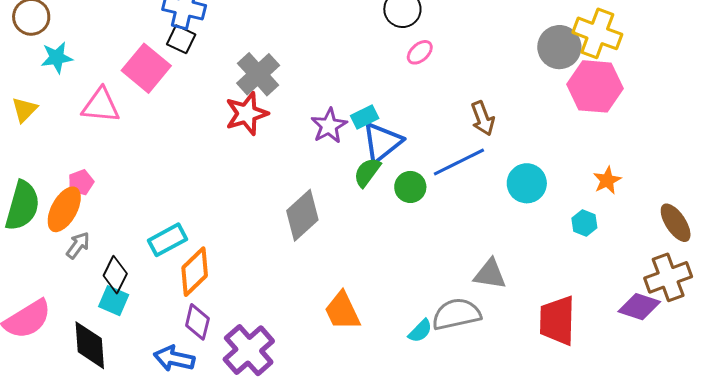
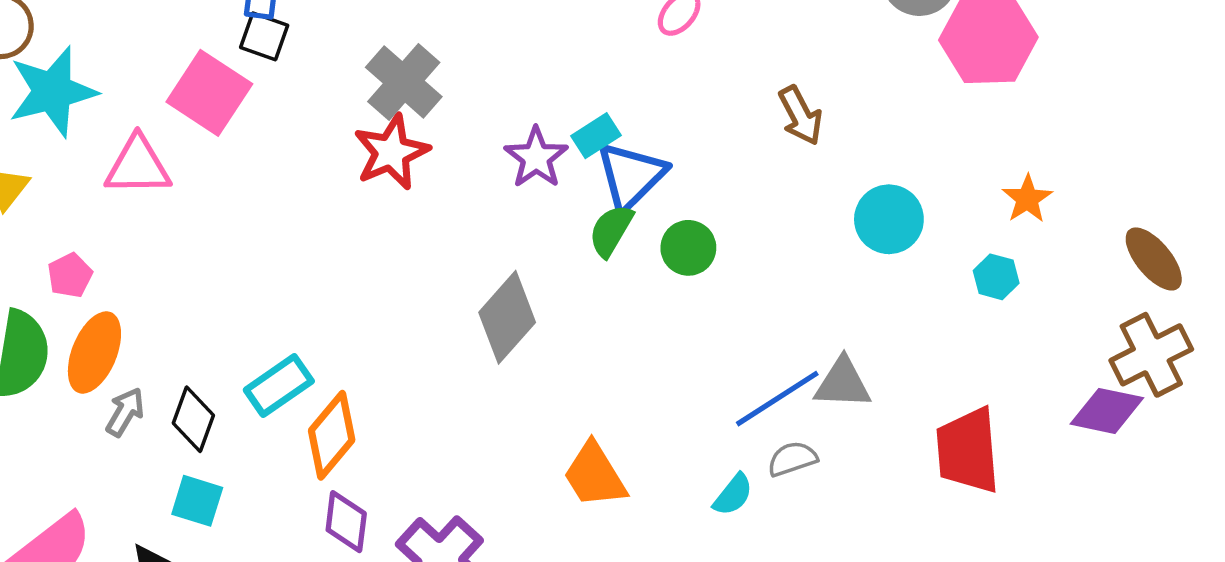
cyan star: (57, 58) -> (53, 92), size x1.6
blue line: (459, 162) -> (777, 399), moved
pink pentagon: (81, 182) -> (70, 275), moved
black diamond: (115, 275) -> (193, 419), moved
gray semicircle: (456, 314) -> (792, 459), size x0.6

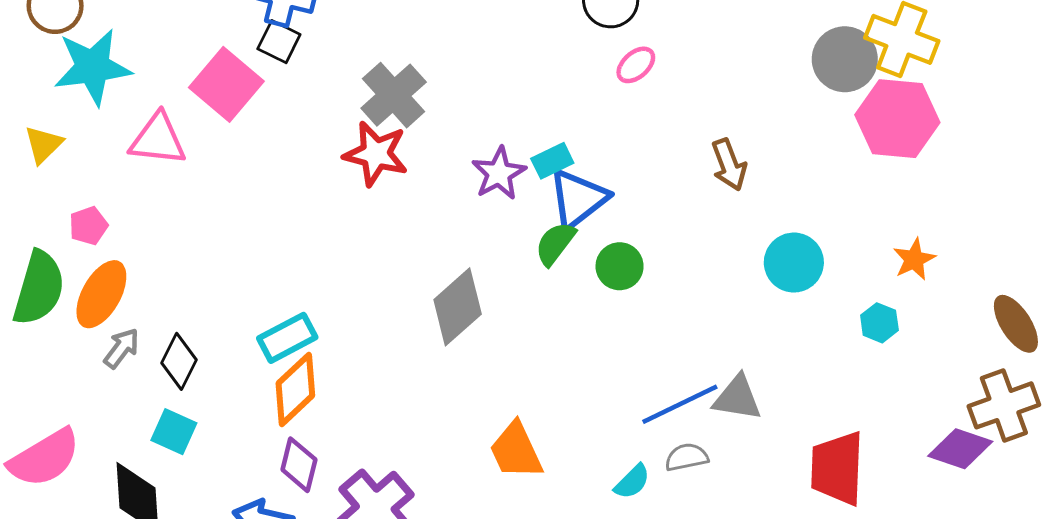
red star: (391, 152) -> (376, 154), turned 30
cyan rectangle: (279, 386) -> (287, 338), moved

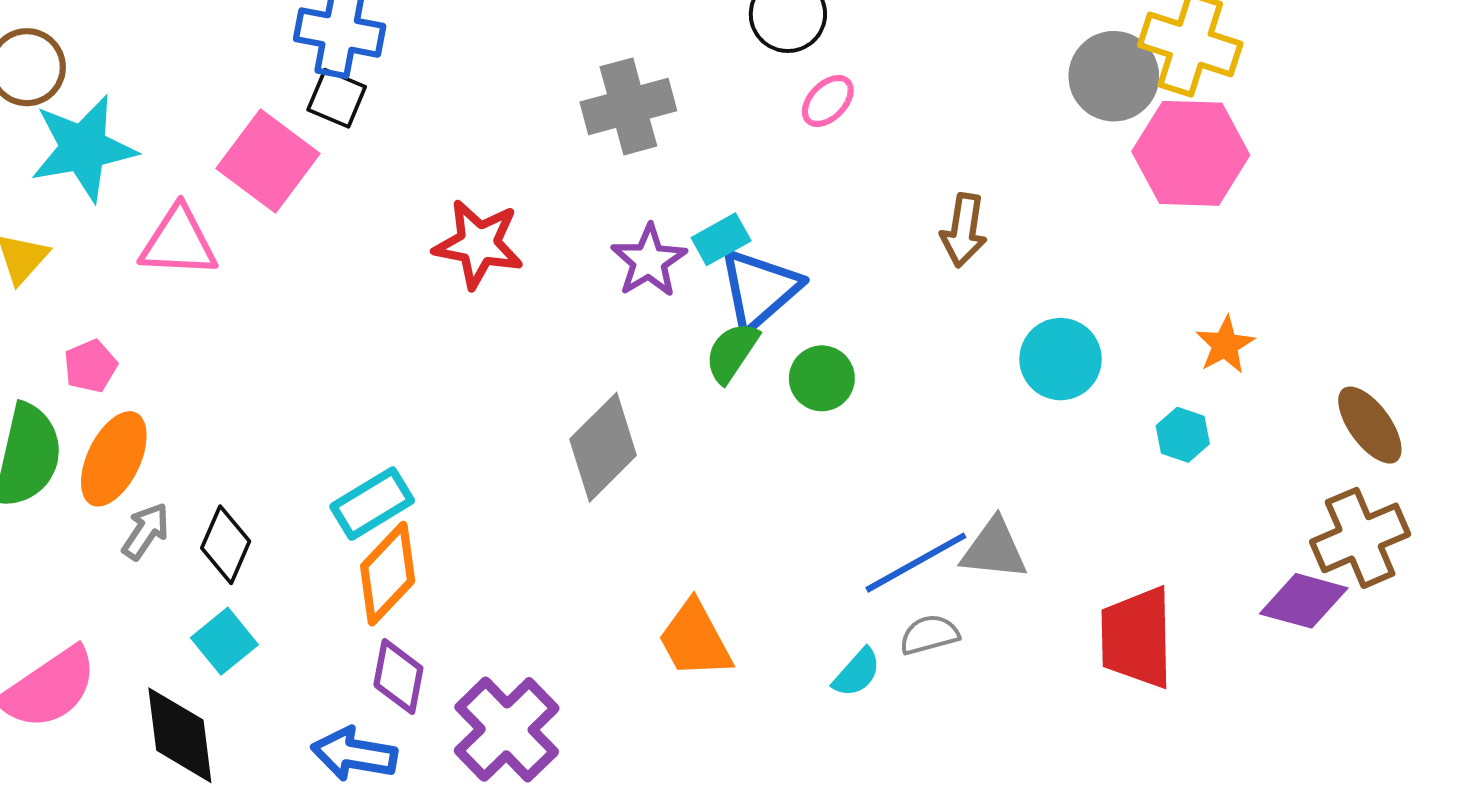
gray cross: (394, 95) -> (628, 106), moved, turned 30
brown arrow: (729, 165) -> (964, 230), turned 33
cyan square: (174, 432) -> (224, 641), turned 30

